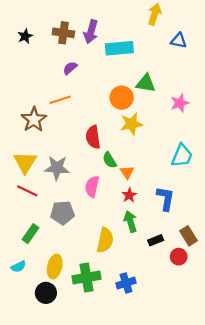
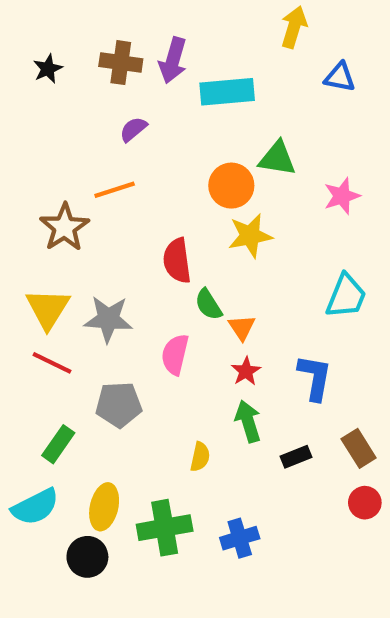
yellow semicircle: (105, 240) -> (200, 457), size x0.6
red circle: (179, 257) -> (365, 503), moved
cyan semicircle: (18, 267) -> (35, 507), size x1.6

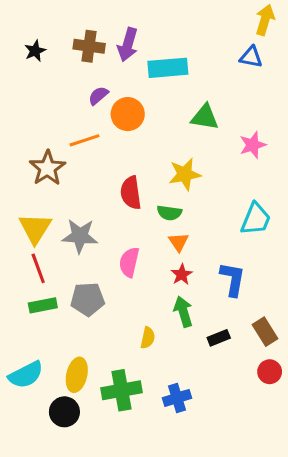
yellow arrow: (294, 27) -> (265, 20), moved
orange circle: (231, 186) -> (128, 114), moved
green semicircle: (208, 304) -> (169, 213), moved, turned -50
red line: (52, 363) -> (38, 268), turned 44
green rectangle: (58, 444) -> (43, 305), moved, turned 44

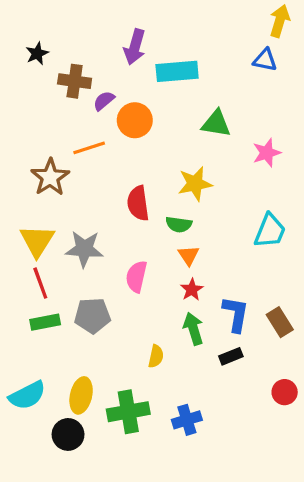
brown cross: (89, 46) -> (75, 81), moved
blue L-shape: (233, 279) -> (236, 314), moved
brown rectangle: (265, 332) -> (280, 322), moved

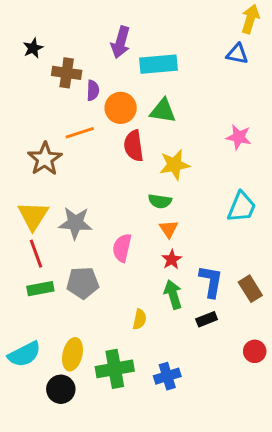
purple semicircle: (104, 101) -> (93, 90), turned 132
green triangle: (216, 123) -> (163, 111), moved
pink star: (267, 153) -> (239, 137), turned 30
red semicircle: (138, 203) -> (134, 146), moved

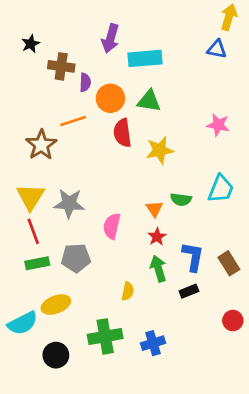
green semicircle: (160, 201) -> (181, 199), moved
yellow ellipse: (72, 354) -> (56, 305), moved, turned 56

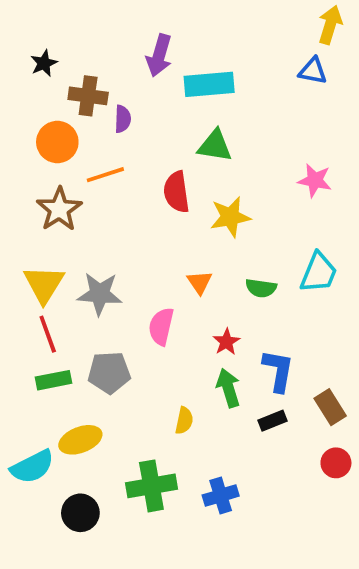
orange circle: (110, 98) -> (57, 142), moved
orange triangle: (154, 209) -> (200, 282), moved
brown rectangle: (229, 263) -> (330, 407), moved

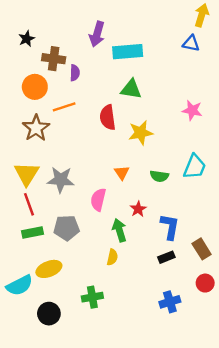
green arrow: (228, 388) -> (119, 230), moved
green cross: (151, 486) -> (92, 297), size x0.7
blue cross: (221, 496) -> (170, 302), moved

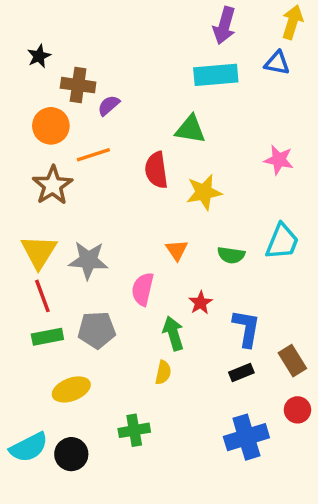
purple arrow: (97, 34) -> (224, 26), moved
cyan rectangle: (128, 52) -> (216, 75), moved
purple semicircle: (75, 73) -> (109, 105), turned -133
cyan semicircle: (20, 285) -> (29, 447), moved
blue cross: (170, 302) -> (246, 437), size x1.4

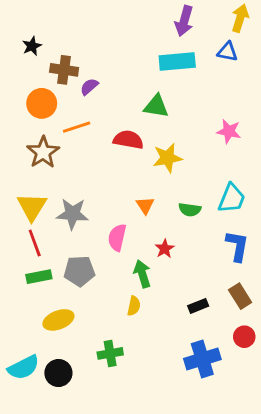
red semicircle: (156, 170) -> (128, 140), turned 108
blue L-shape: (246, 328) -> (237, 246), moved

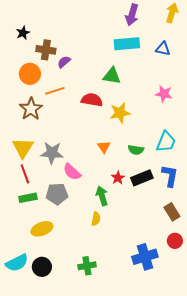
blue triangle: (227, 52) -> (163, 49), moved
pink semicircle: (117, 237) -> (72, 172), moved, turned -60
black rectangle: (198, 306) -> (142, 178), moved, size x1.5
green cross: (110, 353) -> (87, 266), moved

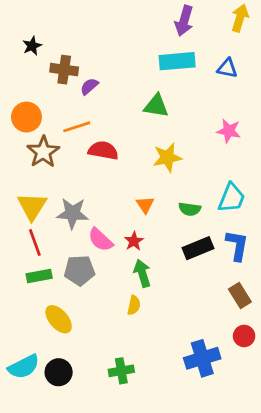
orange circle: (30, 74) -> (26, 117), moved
red semicircle: (92, 100) -> (103, 150), moved
red star: (118, 178) -> (134, 241), moved
yellow ellipse: (42, 229) -> (59, 319), turned 70

